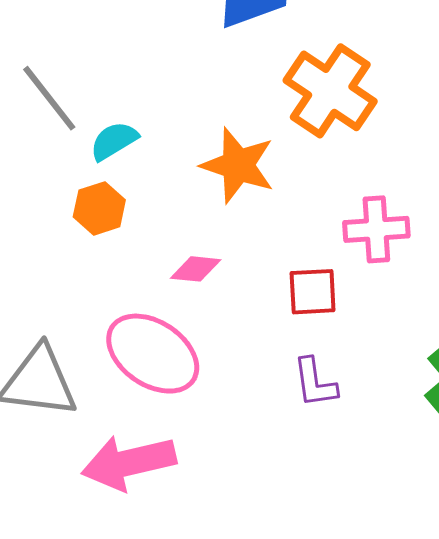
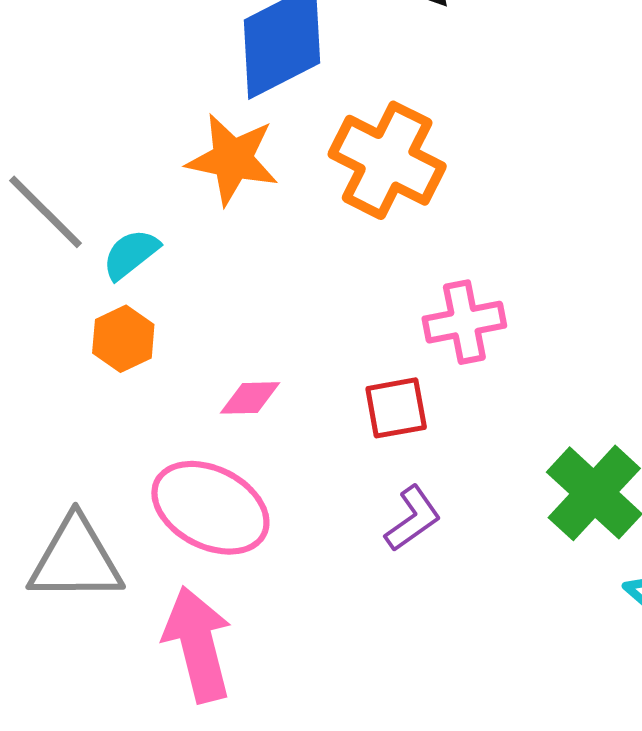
orange star: (238, 165) -> (232, 159), moved
purple L-shape: (315, 383) -> (413, 519), turned -110
pink arrow: (129, 463) -> (198, 644), turned 96

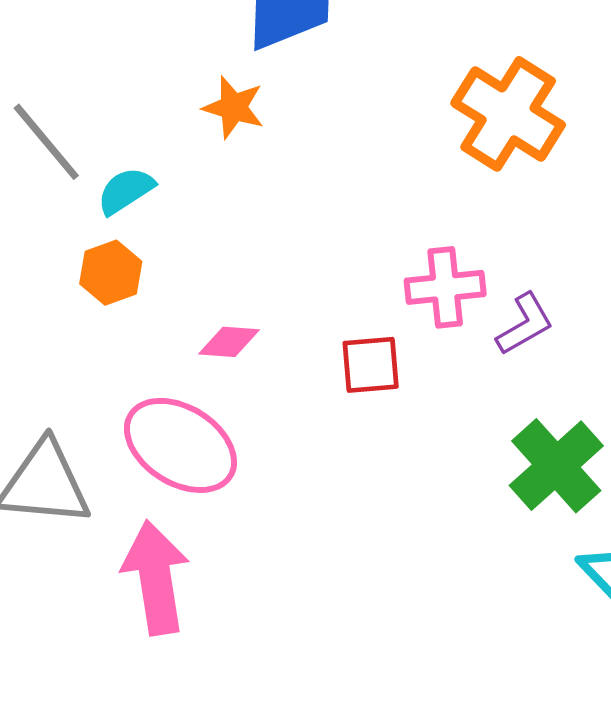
orange star: (232, 159) -> (234, 107), size x0.7
orange cross: (387, 160) -> (508, 114), moved
purple L-shape: (413, 519) -> (525, 324), moved

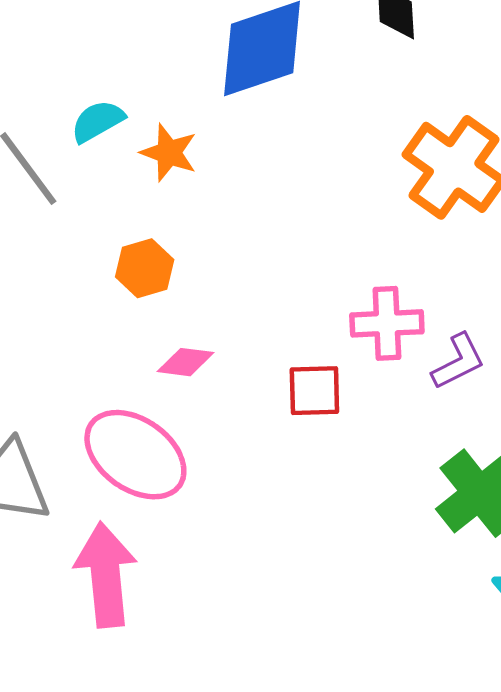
orange star: (234, 107) -> (169, 153), moved
cyan semicircle: (126, 191) -> (98, 121), moved
orange hexagon: (111, 273) -> (145, 268), moved

